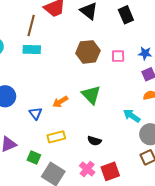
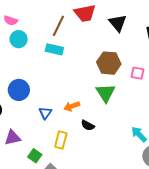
green triangle: (91, 95) -> (106, 93), moved
yellow rectangle: (56, 137) -> (61, 140), turned -72
black semicircle: (94, 141) -> (88, 125), moved

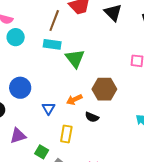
brown hexagon: (109, 63) -> (104, 89), moved
green triangle: (106, 93) -> (75, 58), moved

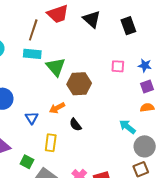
brown hexagon: (104, 89) -> (79, 84), moved
black semicircle: (92, 117) -> (75, 125), turned 32

